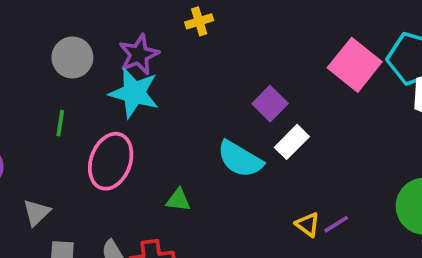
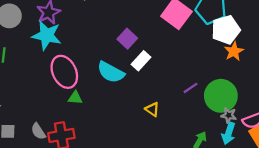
pink ellipse: (111, 161) -> (64, 72), moved, turned -44
purple line: (336, 224) -> (191, 88), moved

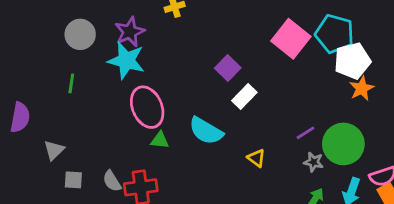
cyan semicircle: (111, 72) -> (206, 131), moved
gray star: (229, 115) -> (314, 162), moved

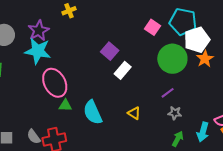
pink square: (291, 39) -> (152, 27), size x0.6
cyan semicircle: (206, 131) -> (93, 112), moved, turned 40
green circle: (343, 144) -> (172, 59), moved

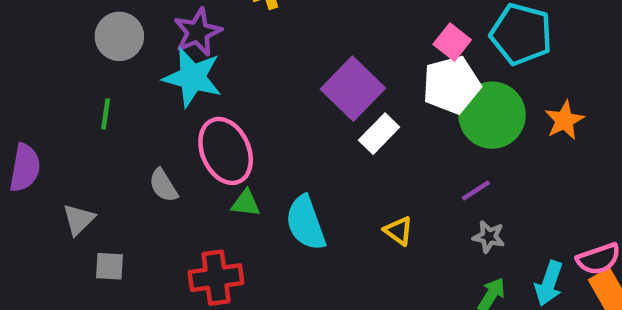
white pentagon: (197, 40) -> (451, 85), moved
purple square: (110, 51) -> (353, 89), size x1.5
gray semicircle: (34, 137) -> (163, 185), moved

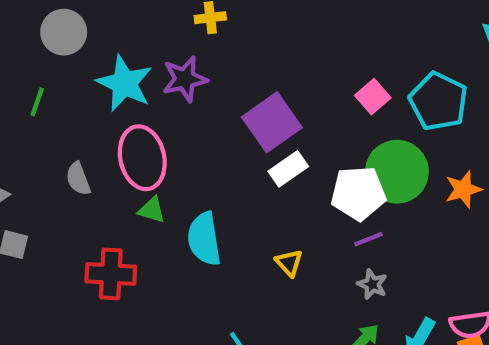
purple star: (198, 32) -> (185, 79), moved
white pentagon: (451, 85) -> (358, 193), moved

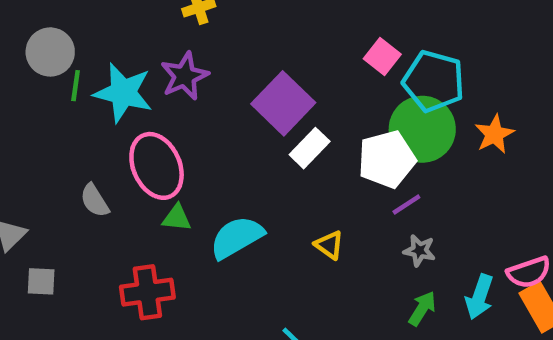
cyan pentagon: (438, 101) -> (434, 81), moved
green line: (37, 102) -> (76, 86), moved
cyan semicircle: (204, 239) -> (237, 237), turned 80

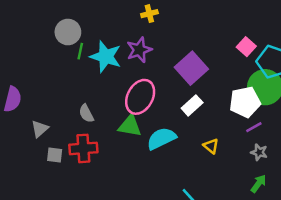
white rectangle: (310, 148) -> (192, 105), moved
pink ellipse: (157, 166) -> (140, 97), moved, turned 48
green triangle: (177, 218) -> (130, 126), size x1.5
red cross: (147, 292) -> (83, 148), moved

